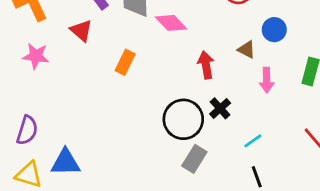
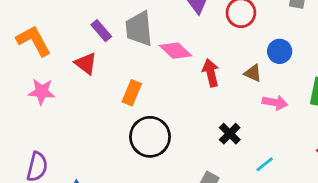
red arrow: (206, 65) -> (211, 73), moved
pink arrow: (267, 80) -> (275, 103), turned -75
black circle: (183, 119) -> (150, 137), moved

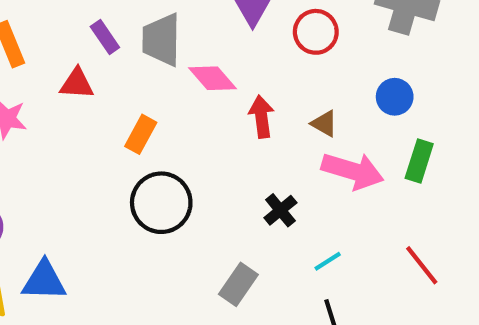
blue circle: (280, 51) -> (395, 97), moved
red triangle: (86, 64) -> (77, 84), turned -40
pink arrow: (275, 103) -> (353, 171), size x1.6

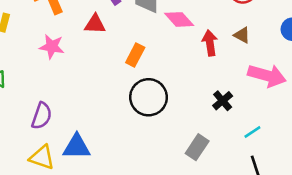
brown triangle: (324, 124) -> (242, 35), moved

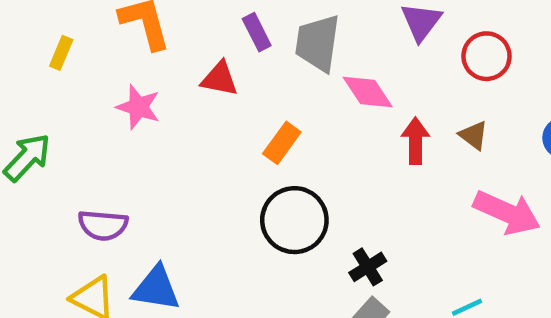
black cross: (223, 101) -> (368, 267), moved
purple semicircle: (42, 116) -> (103, 225), turned 68

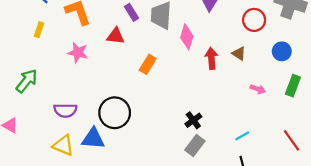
red circle: (486, 56) -> (254, 20), moved
pink diamond: (368, 92) -> (187, 37), turned 55
pink arrow: (507, 212) -> (258, 89), size x0.5
black circle: (294, 220) -> (115, 113), moved

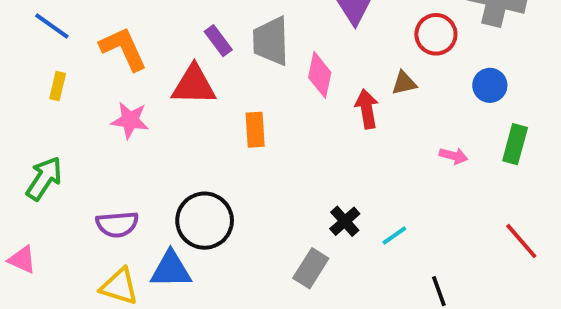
red triangle: (116, 36) -> (194, 85), size x1.4
brown triangle: (239, 54) -> (404, 83), moved, turned -40
orange rectangle: (148, 64) -> (255, 130), turned -30
cyan line: (242, 136) -> (394, 236), moved
gray rectangle: (195, 146) -> (311, 268), moved

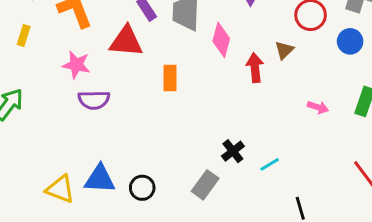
brown triangle: (404, 83) -> (284, 50), turned -36
blue circle: (490, 85) -> (350, 41), moved
black circle: (205, 221) -> (142, 188), moved, size x0.6
purple semicircle: (117, 224) -> (94, 100), moved

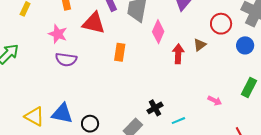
pink arrow: (318, 107) -> (215, 101), moved

